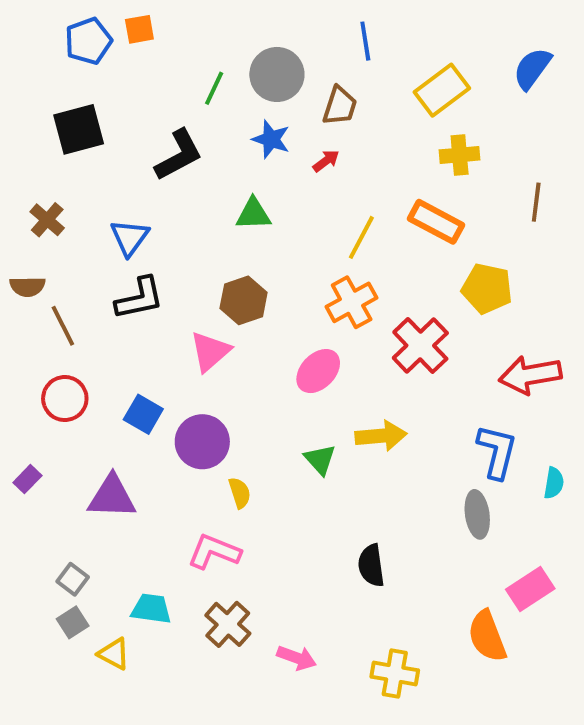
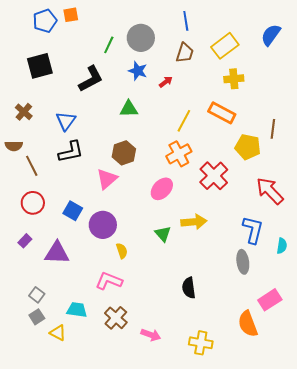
brown trapezoid: (340, 106) -> (185, 53), moved
brown line: (536, 202) -> (273, 129), moved
red arrow: (530, 375) -> (270, 191), turned 56
purple rectangle: (27, 479) -> (25, 241), moved

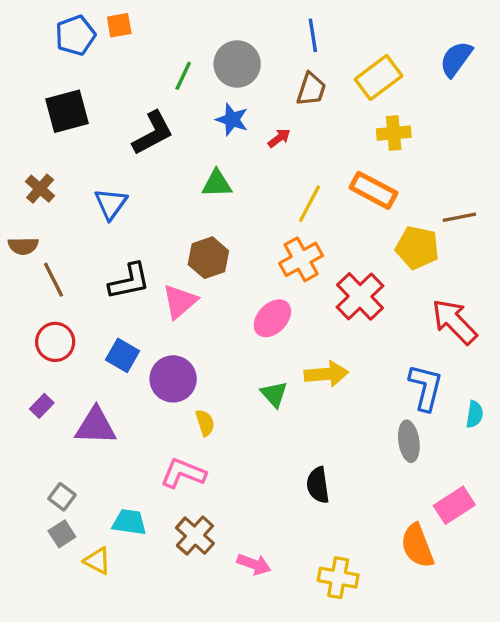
brown line: (273, 129) -> (459, 217), turned 72
black L-shape: (71, 152) -> (129, 281), moved

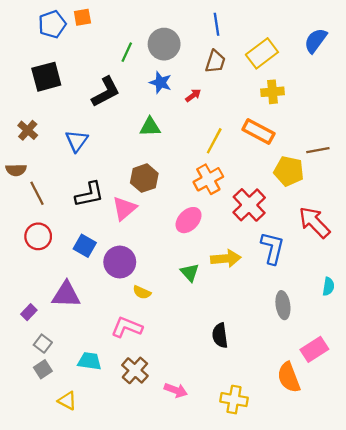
blue L-shape: (426, 387) -> (272, 248), moved
purple rectangle: (42, 406) -> (29, 312), moved
yellow semicircle: (205, 423) -> (142, 292), turned 132
yellow triangle: (97, 561) -> (67, 401), moved

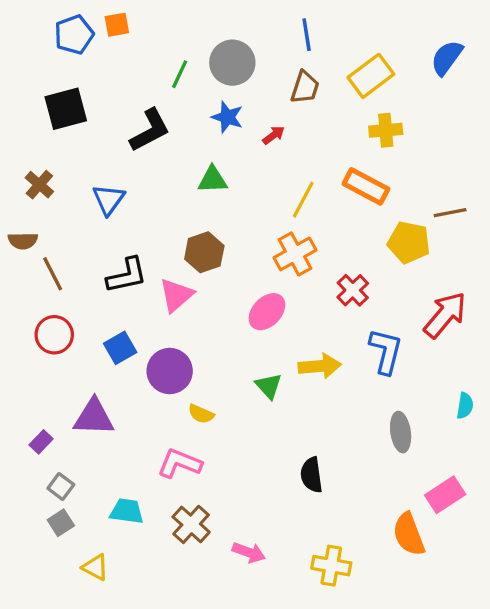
red cross: (249, 205) -> (353, 290), size x0.7
red arrow: (314, 222) -> (445, 315), turned 84
blue square: (85, 246) -> (120, 348), turned 30

